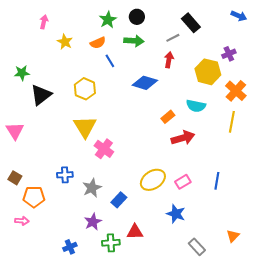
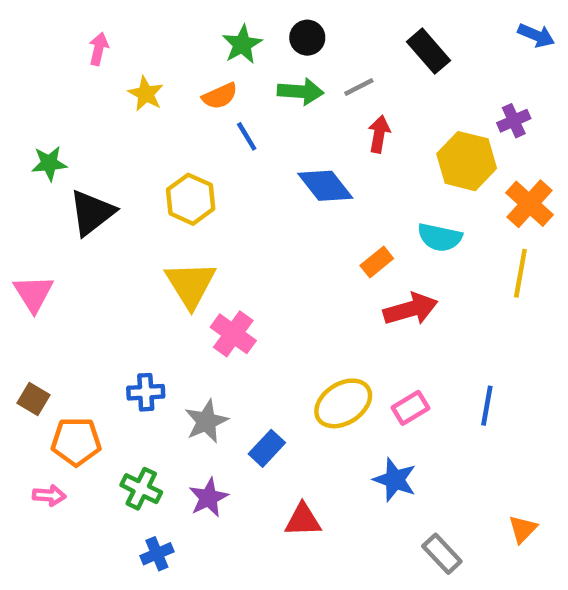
gray line: (173, 38) -> (359, 87), moved
blue diamond: (145, 83) -> (325, 186), turned 35
green cross: (111, 243) -> (141, 489), moved, turned 30

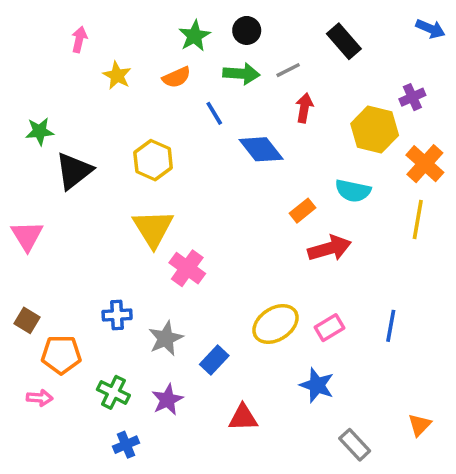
blue line: (247, 136) -> (214, 113), moved

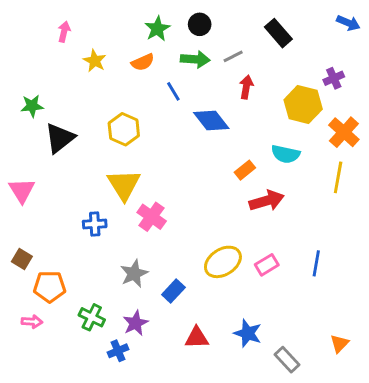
blue cross: (117, 315) -> (95, 224), moved
blue star: (317, 385) -> (248, 333), moved
blue cross: (126, 445) -> (118, 351), moved

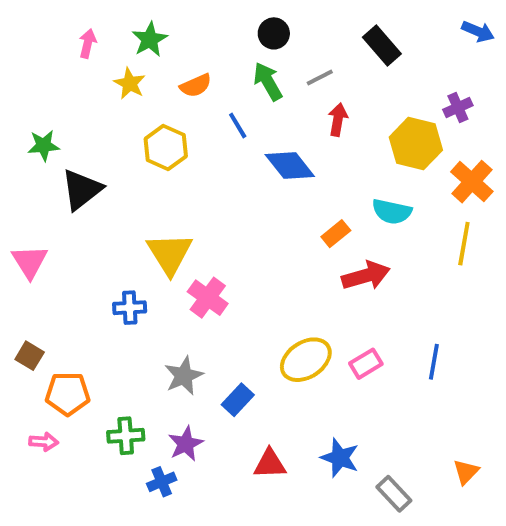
green star: (157, 29) -> (150, 39), moved
green arrow: (195, 59) -> (268, 81), turned -124
yellow hexagon: (124, 129) -> (166, 148), moved
green cross: (92, 317) -> (126, 436), turned -30

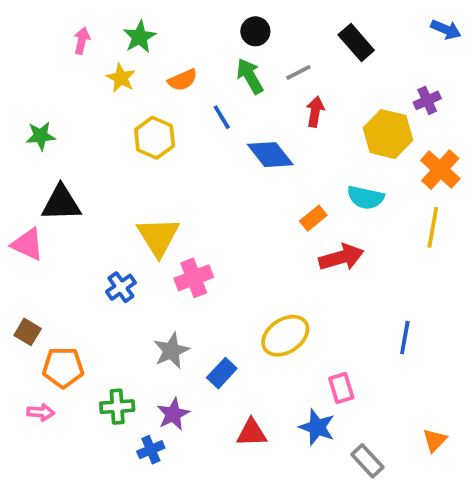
black triangle: (82, 190) -> (61, 203), moved, turned 36
pink triangle: (30, 262) -> (28, 244), turned -33
pink cross: (208, 298) -> (194, 278), turned 33
blue cross: (130, 308) -> (121, 287), turned -32
pink rectangle: (366, 364) -> (341, 388), moved, turned -76

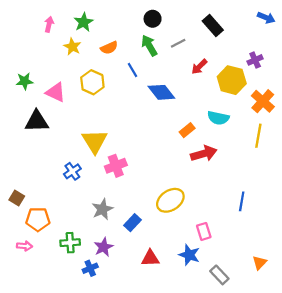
red arrow: (315, 112) -> (199, 67), moved, turned -144
pink triangle: (28, 244) -> (56, 92), moved

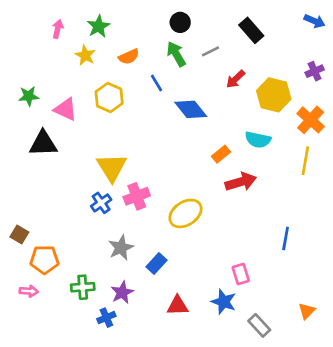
purple cross: (255, 60) -> (315, 71), moved
blue cross: (72, 171) -> (101, 203), moved
yellow ellipse: (170, 200) -> (185, 213), moved

